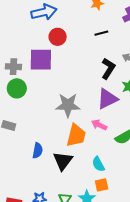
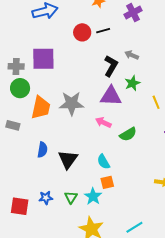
red circle: (58, 37) -> (82, 32), moved
purple triangle: (107, 99) -> (111, 96), turned 30
orange trapezoid: (76, 135) -> (41, 108), moved

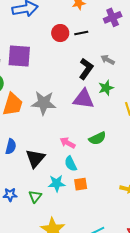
pink arrow: (103, 122) -> (68, 143), moved
orange square: (107, 182) -> (81, 184), moved
cyan star: (93, 196) -> (57, 183), moved, turned 30

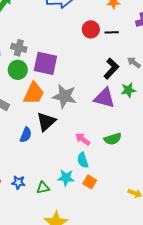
purple square: (19, 56) -> (45, 63), moved
black triangle: (35, 158) -> (46, 122), moved
orange square: (81, 184) -> (90, 182), turned 32
green triangle: (35, 196) -> (43, 188), turned 32

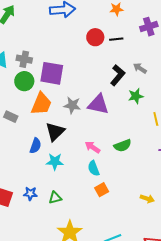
gray star: (65, 96) -> (72, 105), size x0.7
purple triangle: (105, 98) -> (98, 104), moved
cyan star: (66, 178) -> (55, 162), moved
orange square: (90, 182) -> (102, 190), turned 32

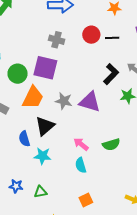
gray cross: (24, 59) -> (57, 40), moved
blue semicircle: (35, 146) -> (24, 139), turned 140
orange square: (102, 190) -> (86, 200), moved

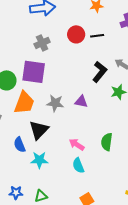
gray cross: (57, 40) -> (42, 43), turned -35
purple triangle: (90, 102) -> (81, 102), size x0.6
green semicircle: (111, 144) -> (107, 142), turned 120

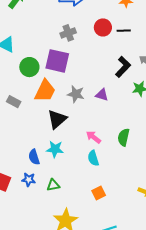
blue semicircle: (20, 145) -> (34, 157), moved

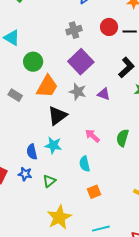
purple square: (57, 61) -> (81, 62), moved, turned 30
cyan semicircle: (93, 158) -> (85, 164), moved
green triangle: (53, 185) -> (49, 181), turned -32

